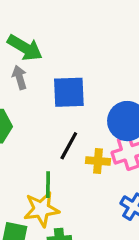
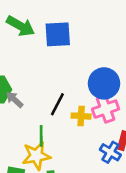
gray arrow: (20, 77) -> (15, 100), moved, turned -30
blue square: (69, 92) -> (58, 34), moved

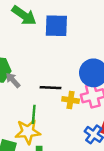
black line: (57, 104) -> (51, 88), turned 60

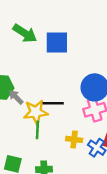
yellow cross: (71, 100) -> (74, 139), moved
yellow star: (28, 132) -> (36, 112), moved

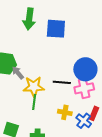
green arrow: (25, 33) -> (29, 19), turned 60
black line: (53, 103) -> (62, 82), moved

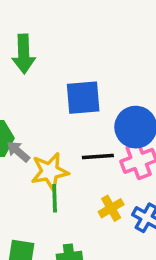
blue square: (56, 29) -> (83, 98), moved
yellow cross: (65, 112) -> (111, 208), turned -32

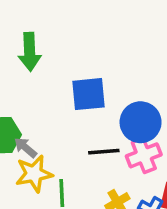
yellow star: (50, 172) -> (34, 174), moved

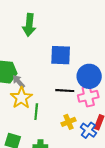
yellow star: (34, 174) -> (21, 98), turned -30

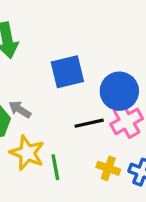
gray arrow: (19, 81) -> (20, 109), moved
yellow cross: (69, 122) -> (108, 168), turned -32

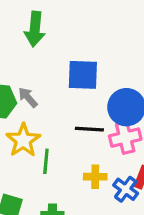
yellow cross: (108, 168) -> (95, 177), turned -35

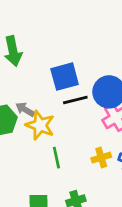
black line: (89, 129) -> (75, 100), moved
yellow star: (23, 140) -> (40, 125), moved

